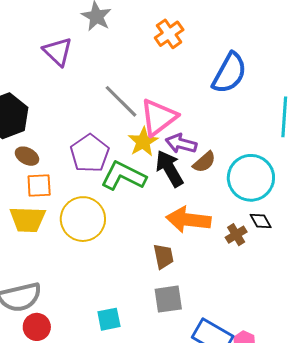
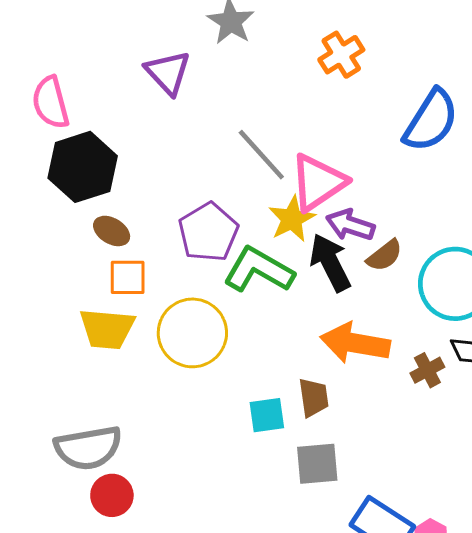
cyan square: (109, 319) -> (267, 415), moved

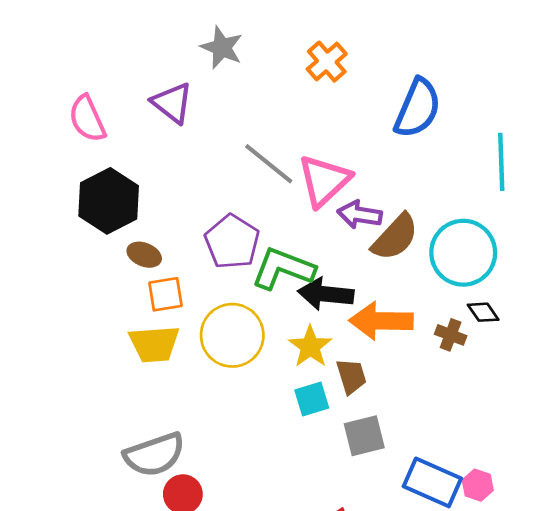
pink semicircle: (51, 102) -> (87, 119), moved
yellow star: (292, 219) -> (310, 347), moved
brown semicircle: (385, 255) -> (395, 237), size x1.5
black arrow: (330, 263) -> (326, 294), moved, turned -48
brown cross: (427, 370) -> (451, 335), turned -32

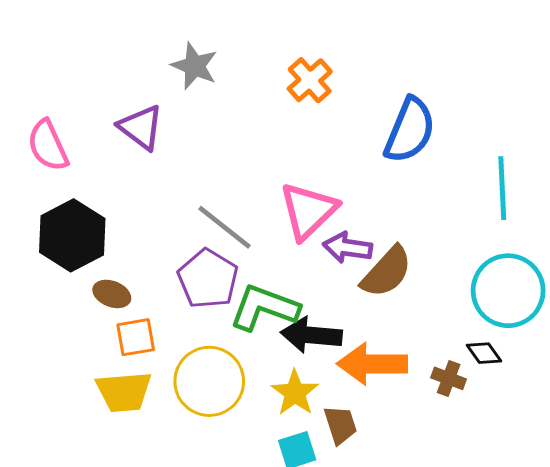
gray line: (269, 164) -> (224, 227), moved
cyan circle: (463, 253) -> (508, 291), moved

